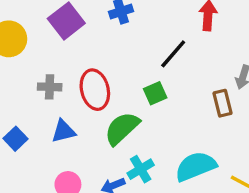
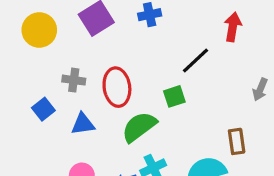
brown rectangle: (222, 103) -> (237, 141), moved
blue square: (15, 139) -> (43, 109), moved

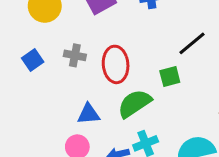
blue square: (43, 109) -> (33, 60), moved
blue triangle: (83, 124) -> (89, 114), moved

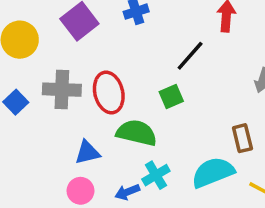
gray cross: (75, 55) -> (62, 90), size x1.5
green semicircle: (134, 104) -> (137, 133), turned 56

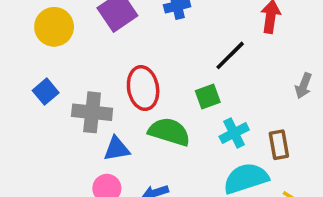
gray cross: (62, 90) -> (92, 112), moved
cyan cross: (156, 175) -> (234, 133), moved

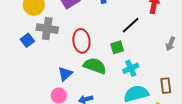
gray cross: (92, 112) -> (47, 29), moved
brown rectangle: (279, 145) -> (166, 86), moved
blue triangle: (117, 149) -> (65, 74), turned -35

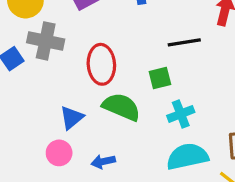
black line: (131, 25) -> (184, 42), turned 30

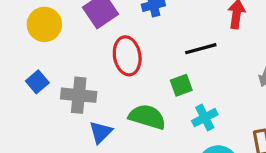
gray cross: (46, 41) -> (79, 95), moved
red ellipse: (101, 64) -> (127, 56), moved

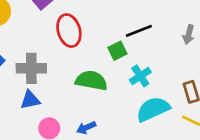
black line: (201, 49) -> (139, 31), moved
blue triangle: (101, 132) -> (30, 100), moved, turned 40

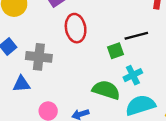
green semicircle: (91, 81) -> (106, 90), moved
blue triangle: (30, 100) -> (21, 84), moved

